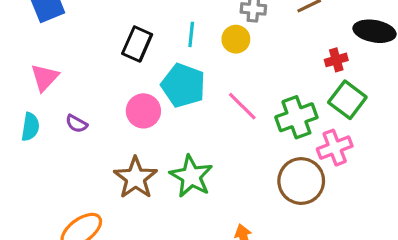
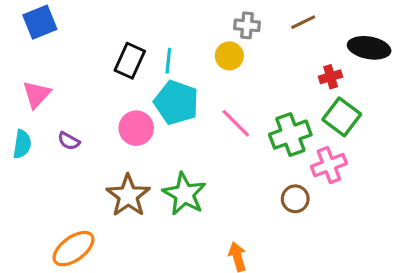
cyan line: (191, 34) -> (168, 61), moved
brown circle: (301, 181) -> (295, 199), size x0.6

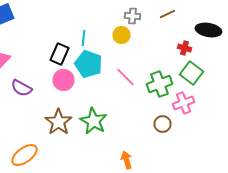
black rectangle: (130, 61) -> (60, 54), moved
red cross: (331, 77) -> (184, 48), turned 32
purple semicircle: (69, 141) -> (22, 88), size x1.5

